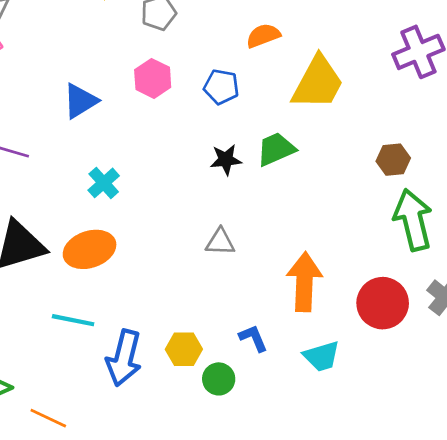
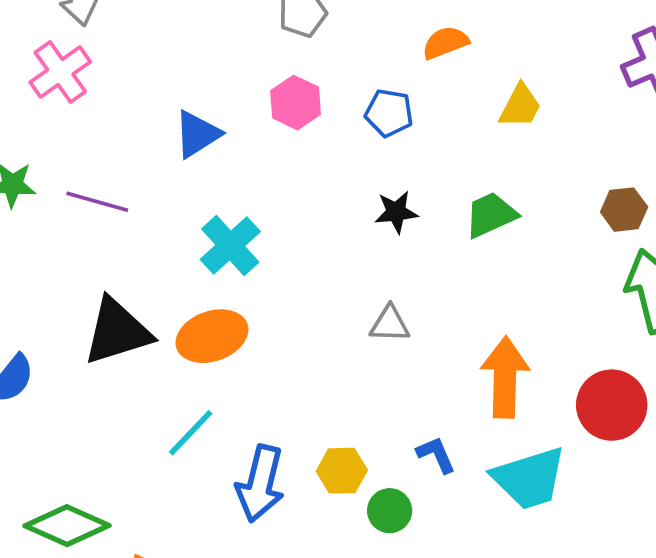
yellow trapezoid: (318, 83) -> (520, 106), size x0.6
green trapezoid: (276, 149) -> (491, 215), moved
cyan cross: (104, 183) -> (230, 245), size x1.4
cyan line: (73, 320) -> (191, 433), turned -57
cyan trapezoid: (322, 356) -> (529, 478), size x1.5

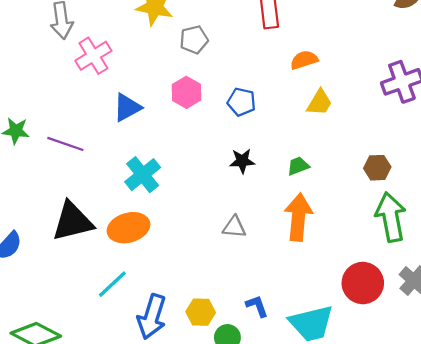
orange semicircle: (445, 43) -> (304, 60), moved
pink cross: (60, 72) -> (93, 56), moved
green trapezoid: (491, 215) -> (298, 166), size x0.7
orange arrow: (505, 377) -> (298, 217), moved

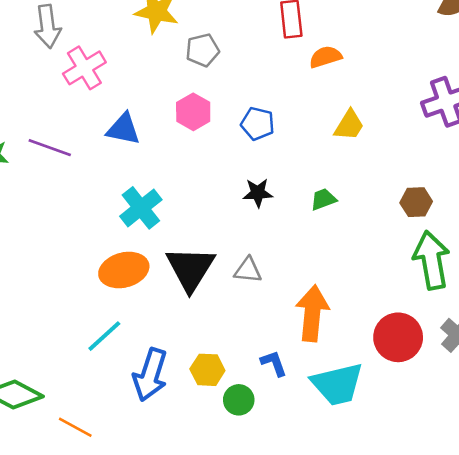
orange semicircle: (304, 60) -> (325, 57), moved
blue triangle: (127, 108) -> (123, 129), turned 40
purple line: (65, 144) -> (50, 148), moved
orange arrow: (298, 217) -> (312, 313), moved
black triangle: (73, 222) -> (190, 269), moved, turned -45

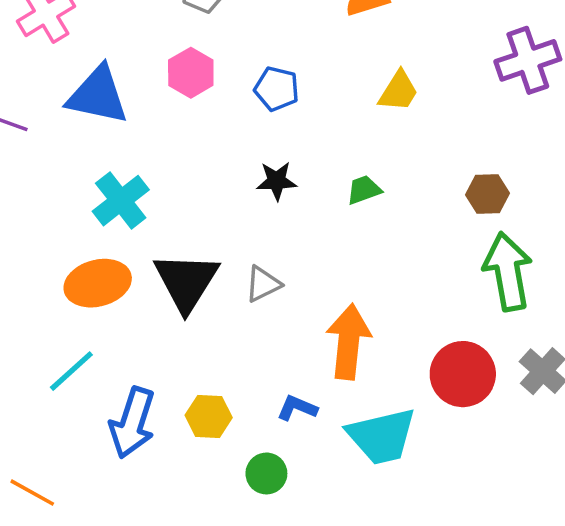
blue triangle: (123, 129) -> (98, 95), size x1.4
gray triangle: (248, 270) -> (263, 284), turned -32
blue L-shape: (274, 363) -> (297, 408), turned -48
green circle: (239, 400) -> (266, 473), moved

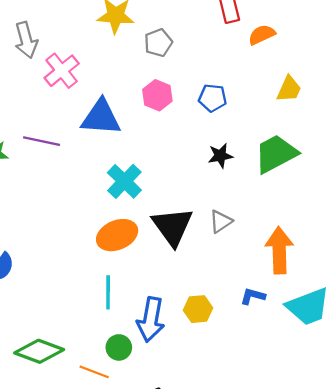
green trapezoid: (364, 190) -> (276, 154), size x2.0
cyan line: (71, 371) -> (108, 292), turned -40
green circle: (266, 473) -> (119, 347), moved

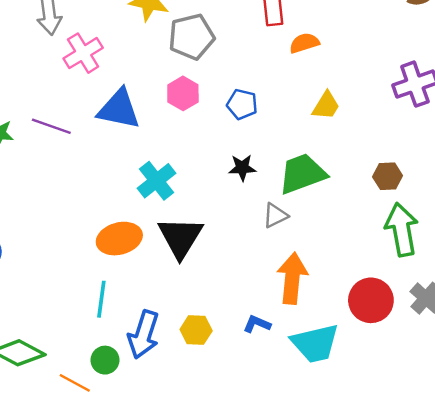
gray pentagon: (158, 43) -> (191, 37), size x1.5
cyan cross: (124, 181) -> (156, 181), moved
gray triangle: (221, 221) -> (275, 215), moved

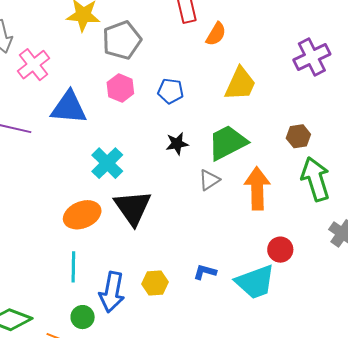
orange semicircle: (304, 43) -> (216, 34), turned 145
yellow trapezoid: (326, 106) -> (240, 84), size x1.4
orange arrow: (292, 278) -> (257, 188), moved
red circle: (371, 300) -> (280, 250), moved, size x0.7

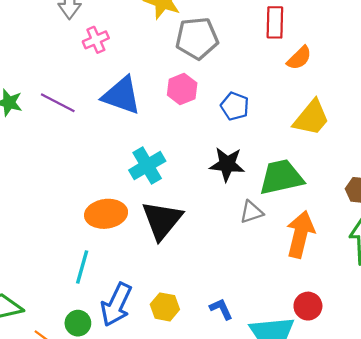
pink cross: (34, 65) -> (96, 40), size x0.7
black star: (177, 144) -> (227, 164), size x1.4
blue L-shape: (205, 272) -> (221, 309), turned 35

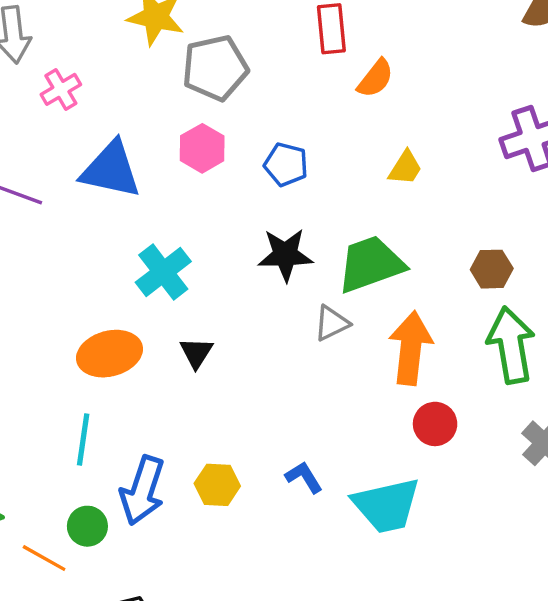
yellow trapezoid: (311, 118) -> (405, 168), size x0.6
black triangle: (162, 220) -> (196, 353), size x0.5
red circle: (308, 306) -> (435, 424), moved

